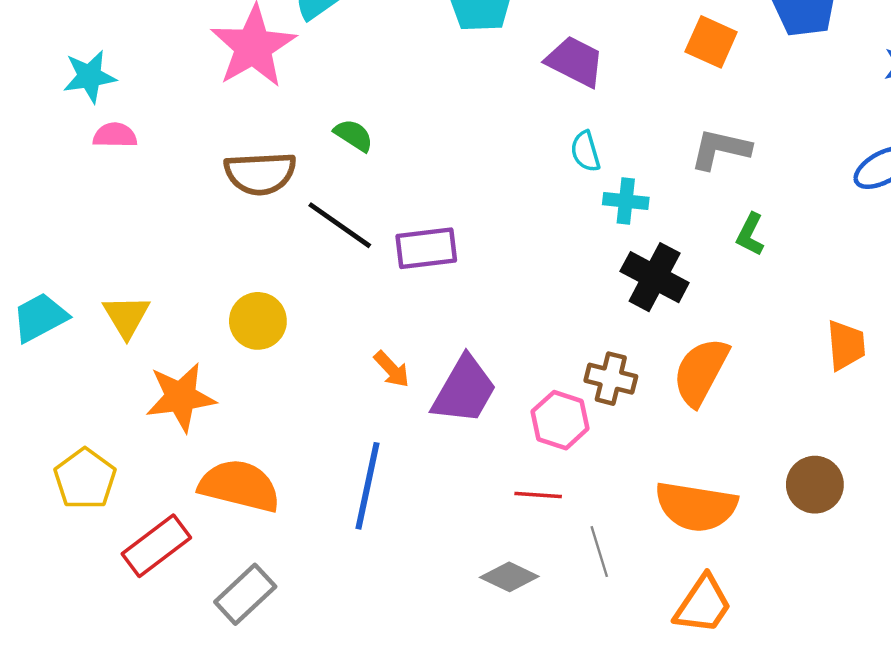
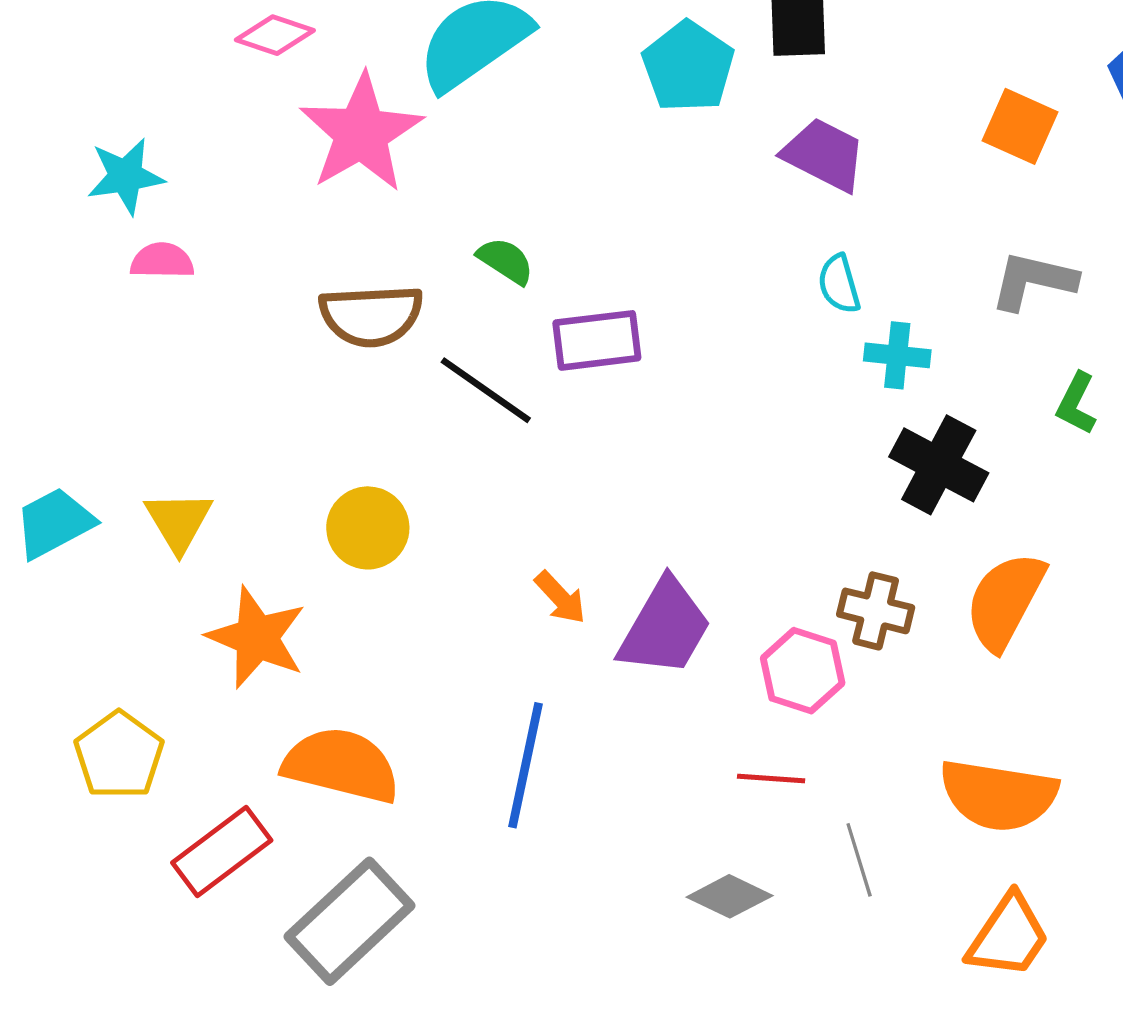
purple rectangle: (426, 248) -> (597, 340), moved
orange star: (181, 397) -> (257, 637), turned 30
gray rectangle: (245, 594) -> (350, 921), size x1.4

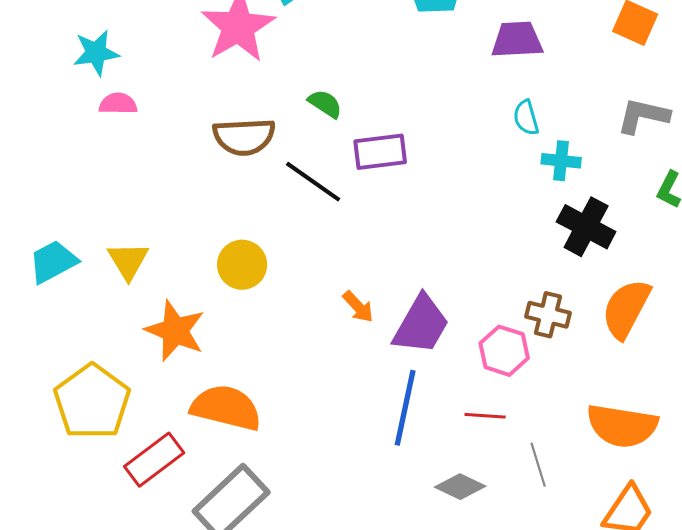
purple trapezoid: (824, 155) -> (517, 40), turned -30
yellow pentagon: (119, 755) -> (92, 402), size x1.4
blue line: (525, 765) -> (405, 408), moved

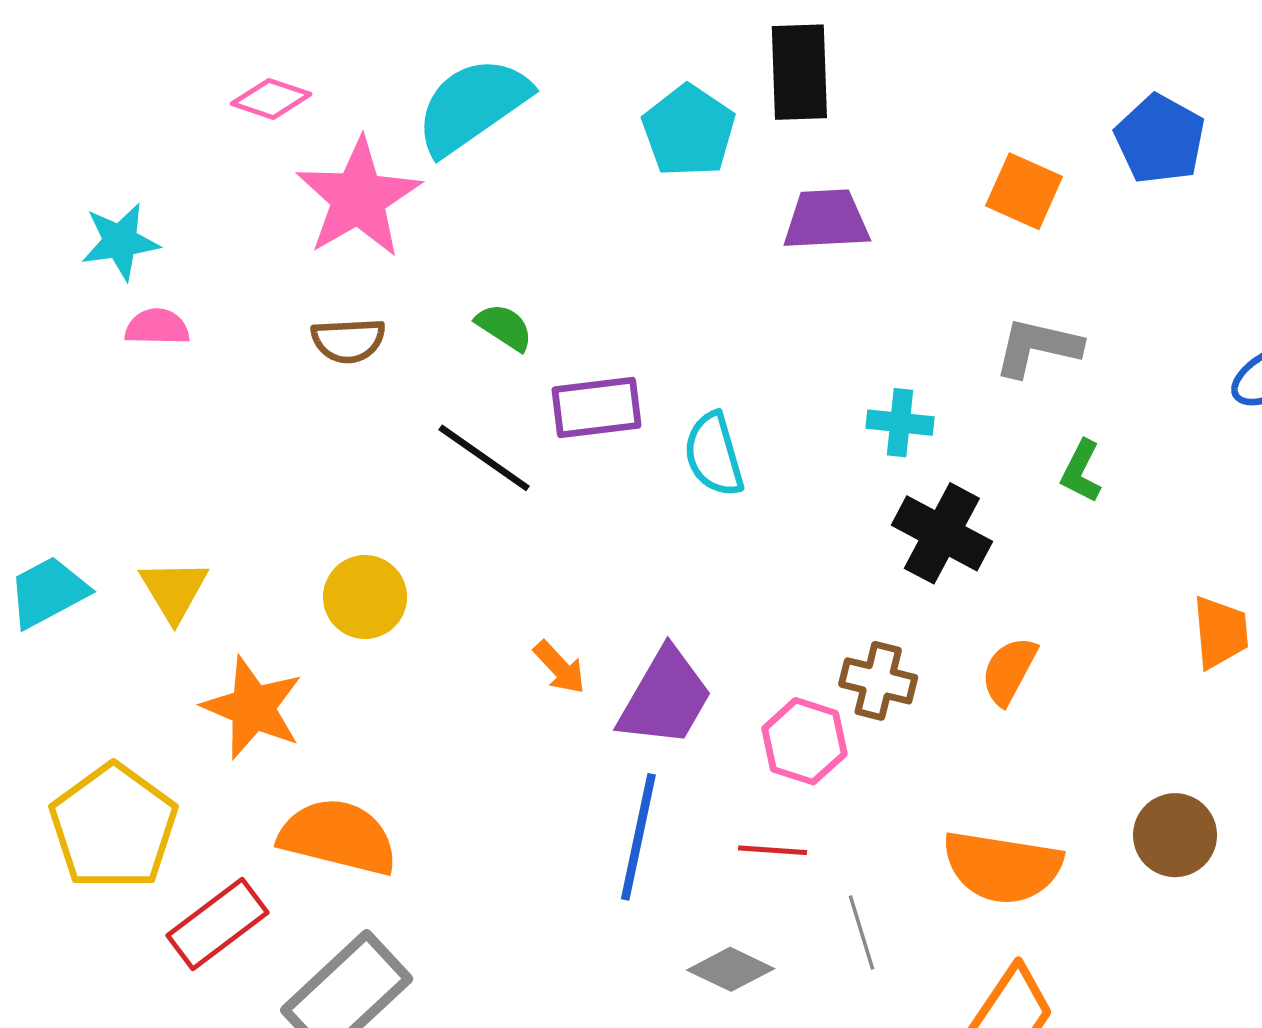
cyan semicircle: (526, 118) -> (714, 454), moved, size x1.4
brown semicircle: (244, 137) -> (348, 340), moved, size x0.7
orange semicircle: (626, 309) -> (1009, 671), size x0.7

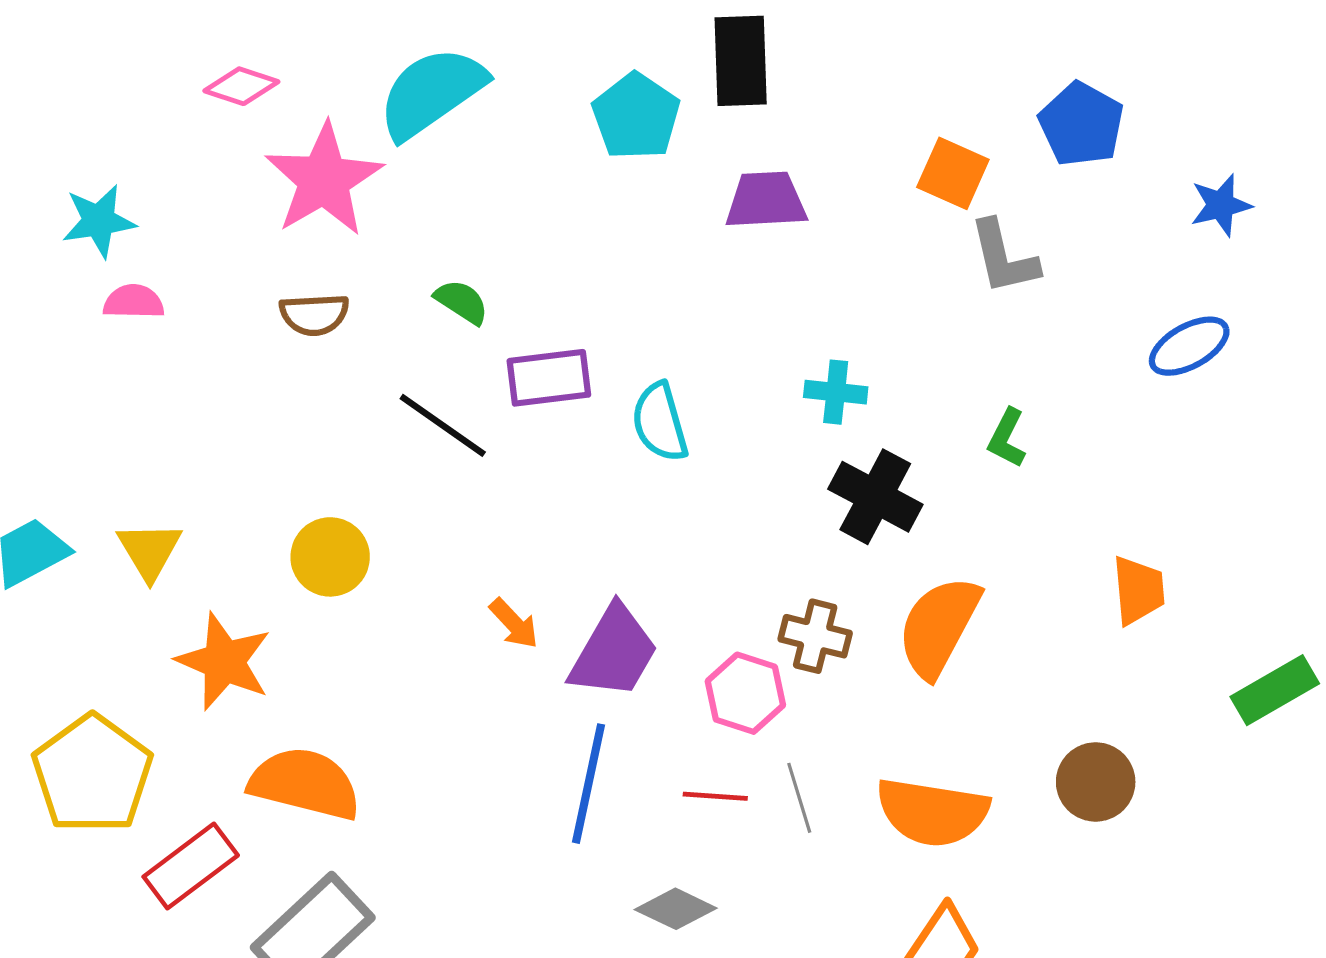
gray L-shape: (1038, 347) -> (1004, 257), moved, turned -116
orange semicircle: (1009, 671) -> (939, 627), size x1.6
gray line: (861, 932) -> (799, 798), moved

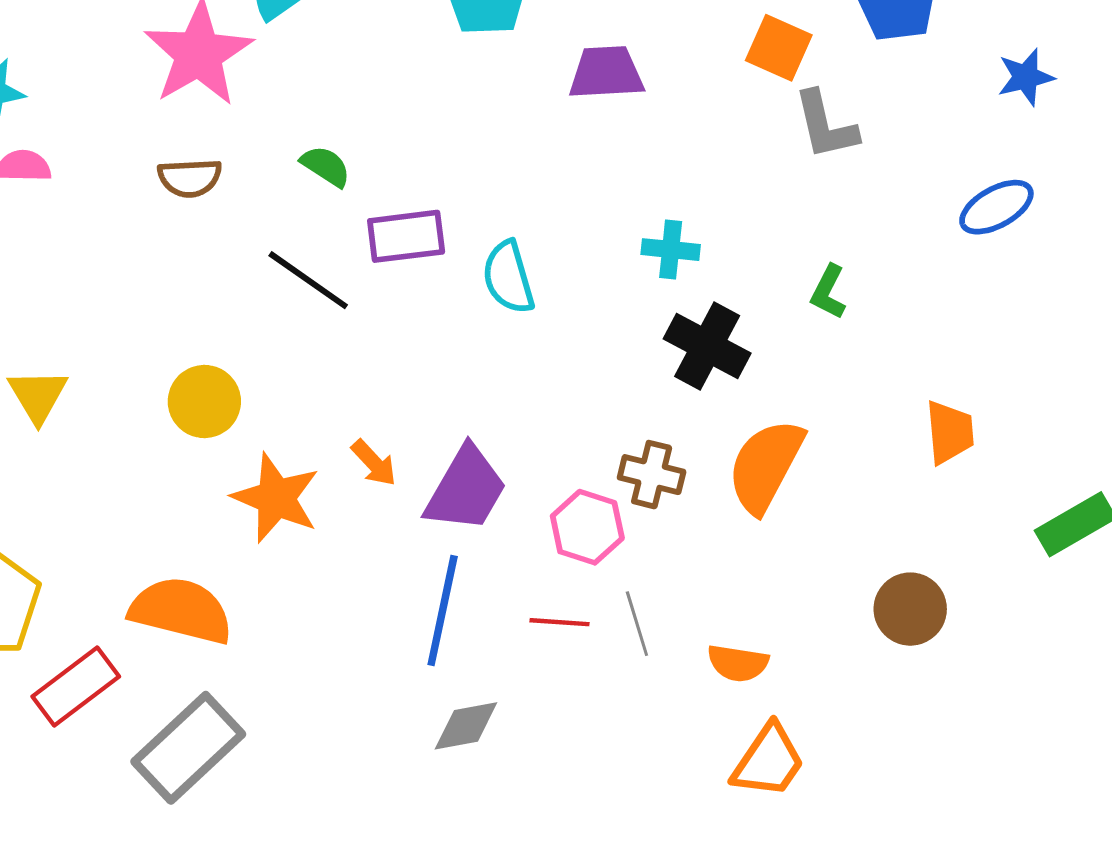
orange star: (224, 662) -> (276, 498), moved
orange semicircle: (932, 812) -> (738, 663), moved, size x0.6
gray diamond: (676, 909) -> (466, 726), moved, turned -36

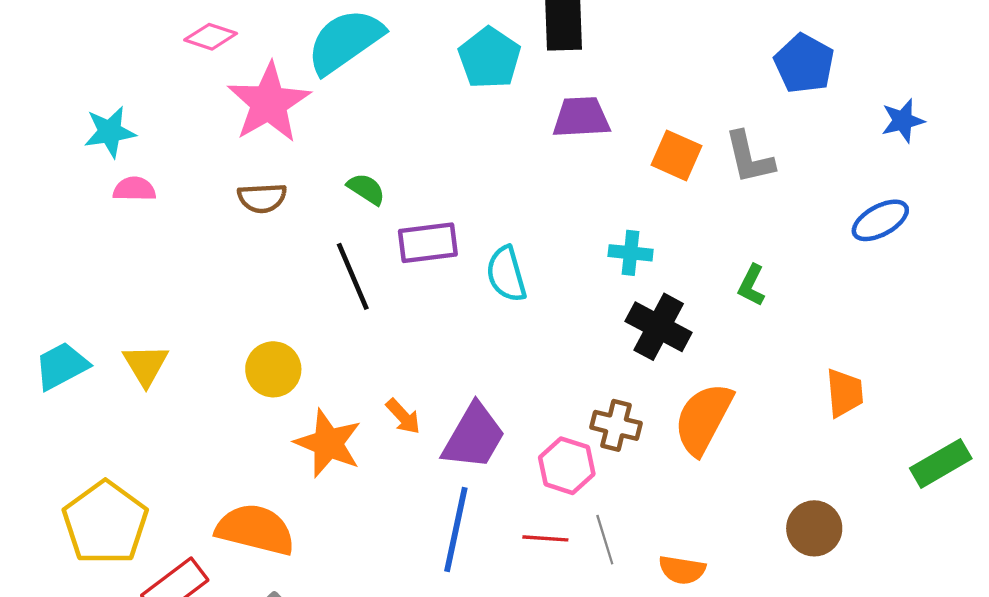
orange square: (779, 48) -> (676, 155), moved
black line: (308, 280) -> (353, 276), turned 32

